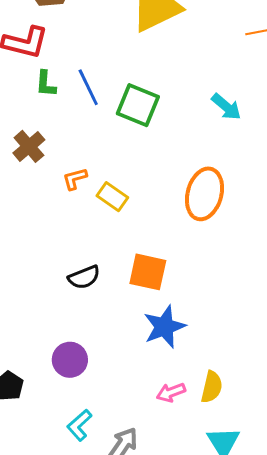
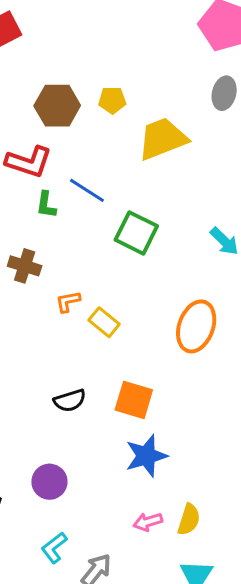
blue line: (88, 87) -> (87, 190), moved, turned -36
brown cross: (29, 146) -> (25, 266), turned -36

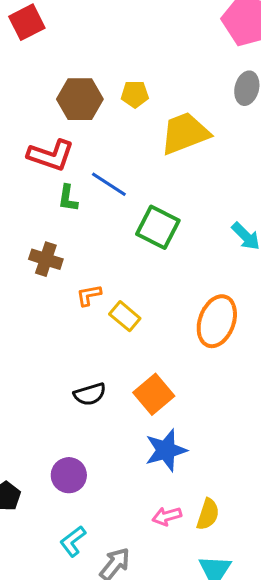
orange square: (134, 400) -> (154, 394), turned 33

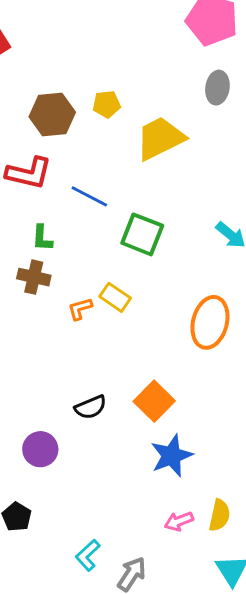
green L-shape: (68, 198) -> (42, 238), moved
yellow rectangle: (125, 316) -> (115, 297), moved
purple circle: (69, 475) -> (40, 449), moved

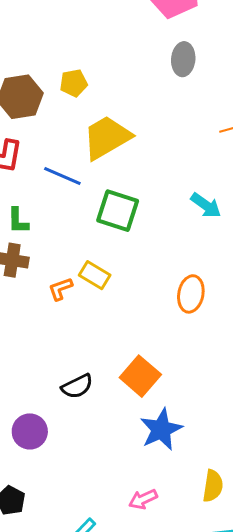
yellow trapezoid: (160, 138) -> (107, 137), moved
orange ellipse: (210, 322) -> (191, 294), size x0.7
pink arrow: (179, 521) -> (143, 499), moved

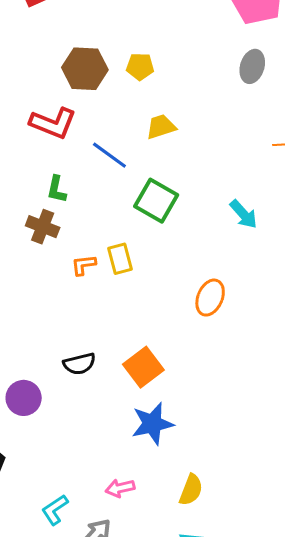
yellow trapezoid: (107, 137) -> (161, 127), size x0.6
yellow rectangle: (95, 275) -> (120, 259), turned 32

